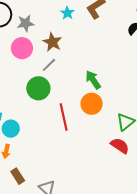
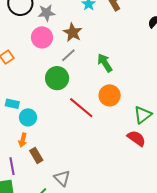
green arrow: (93, 80) -> (105, 63), moved
red line: (64, 117) -> (81, 108), turned -40
brown rectangle: (18, 176) -> (36, 155), moved

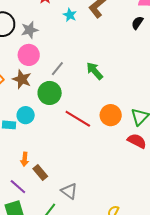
brown star: (73, 32) -> (22, 79), moved
orange circle: (110, 95) -> (111, 115), moved
cyan circle: (28, 117) -> (26, 115), moved
purple line: (12, 166) -> (18, 187), turned -30

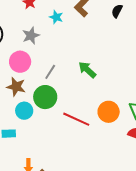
black semicircle: (137, 23) -> (117, 11), moved
gray star: (30, 30) -> (31, 36), moved
cyan circle: (26, 115) -> (24, 111), moved

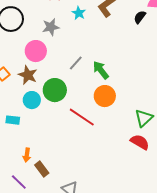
gray line: (50, 72) -> (76, 63), moved
orange circle: (109, 112) -> (105, 96), moved

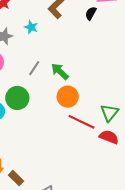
cyan star: (79, 13) -> (31, 27), moved
red line: (82, 117) -> (82, 122), moved

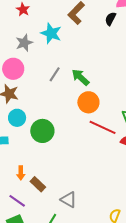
cyan star: (31, 27) -> (51, 33), size x1.5
green circle: (17, 98) -> (42, 131), moved

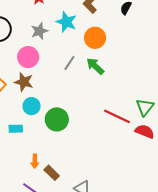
orange circle: (88, 102) -> (95, 38), moved

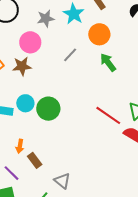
green arrow: (95, 66) -> (108, 62), moved
brown star: (24, 82) -> (22, 66), turned -30
cyan circle: (32, 106) -> (25, 103), moved

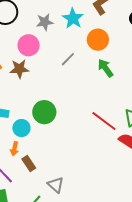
cyan circle: (25, 103) -> (21, 128), moved

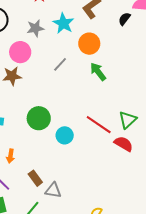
cyan circle: (21, 128) -> (65, 135), moved
brown rectangle: (29, 163) -> (35, 178), moved
gray triangle: (56, 185) -> (53, 190), turned -30

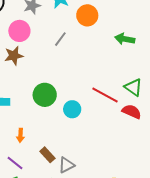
green arrow: (98, 72) -> (125, 39), moved, turned -36
green triangle: (128, 120) -> (133, 87), turned -36
gray triangle: (53, 190) -> (67, 165), turned -30

